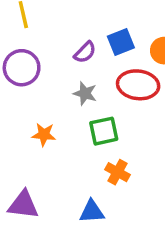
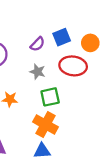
orange cross: (118, 172) -> (46, 124), moved, size x1.5

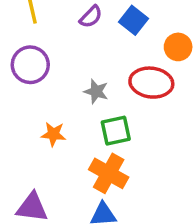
blue square: (62, 37) -> (134, 20), moved, turned -30
purple semicircle: (37, 44) -> (91, 17), moved

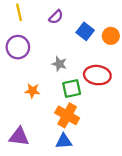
blue square: (134, 20) -> (85, 31), moved
red ellipse: (151, 83) -> (97, 75), moved

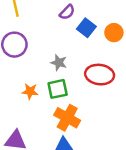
purple semicircle: (56, 17) -> (67, 12), moved
green square: (72, 89) -> (58, 89), moved

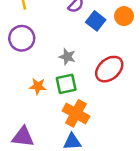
orange circle: (114, 33) -> (124, 16), moved
red ellipse: (100, 75) -> (109, 69), turned -48

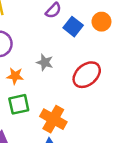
green square: (66, 84) -> (19, 104), moved
orange star: (38, 86) -> (15, 76), moved

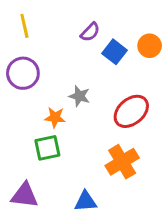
orange star: (15, 76) -> (55, 117), moved
orange cross: (53, 119) -> (122, 162), moved, turned 30

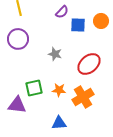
blue square: (114, 52) -> (78, 25), turned -35
orange star: (55, 117) -> (59, 90), moved
purple triangle: (24, 195) -> (17, 105), moved

